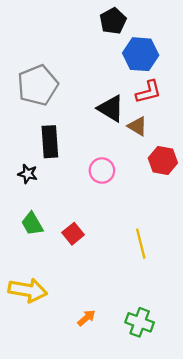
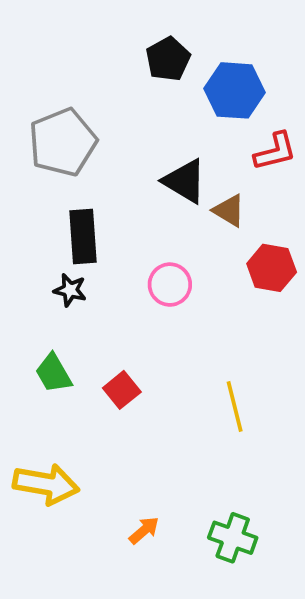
black pentagon: (113, 21) -> (168, 59), moved
red L-shape: (148, 92) -> (275, 151), moved
black star: (28, 174) -> (70, 290), moved

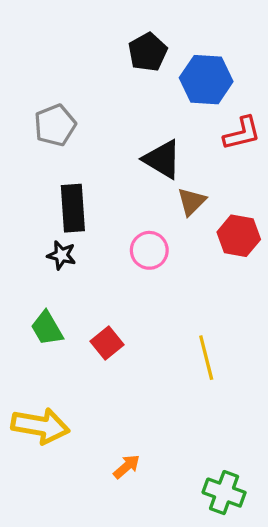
gray pentagon: (63, 142) -> (55, 125), size x0.7
brown triangle: (229, 211) -> (192, 202), moved, turned 44
green cross: (233, 538) -> (224, 493), moved

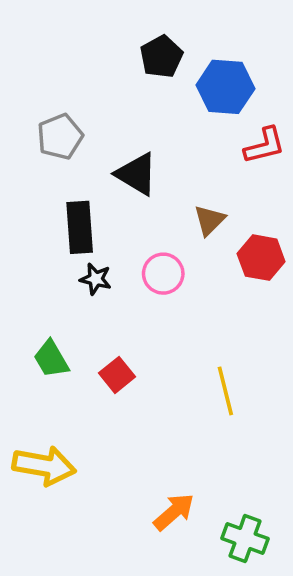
black triangle: (162, 159) -> (137, 174), moved
black star: (62, 255) -> (96, 279), moved
orange arrow: (127, 467) -> (174, 512), moved, size x1.4

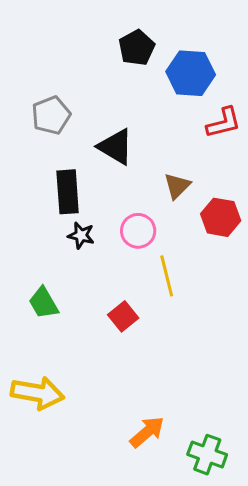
red square: (117, 375) -> (123, 316), moved
yellow line: (225, 391) -> (167, 276), moved

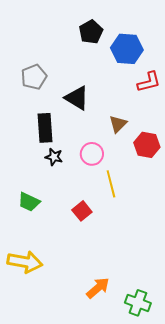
green trapezoid: (44, 303) -> (29, 202), turned -35

